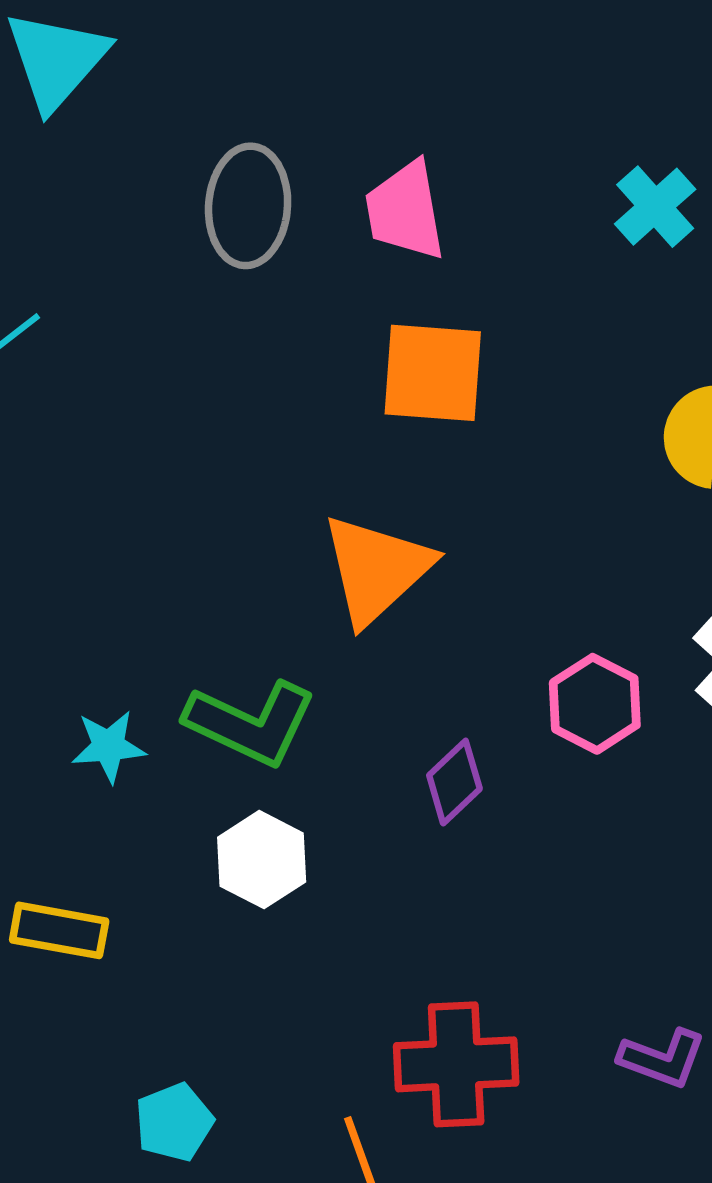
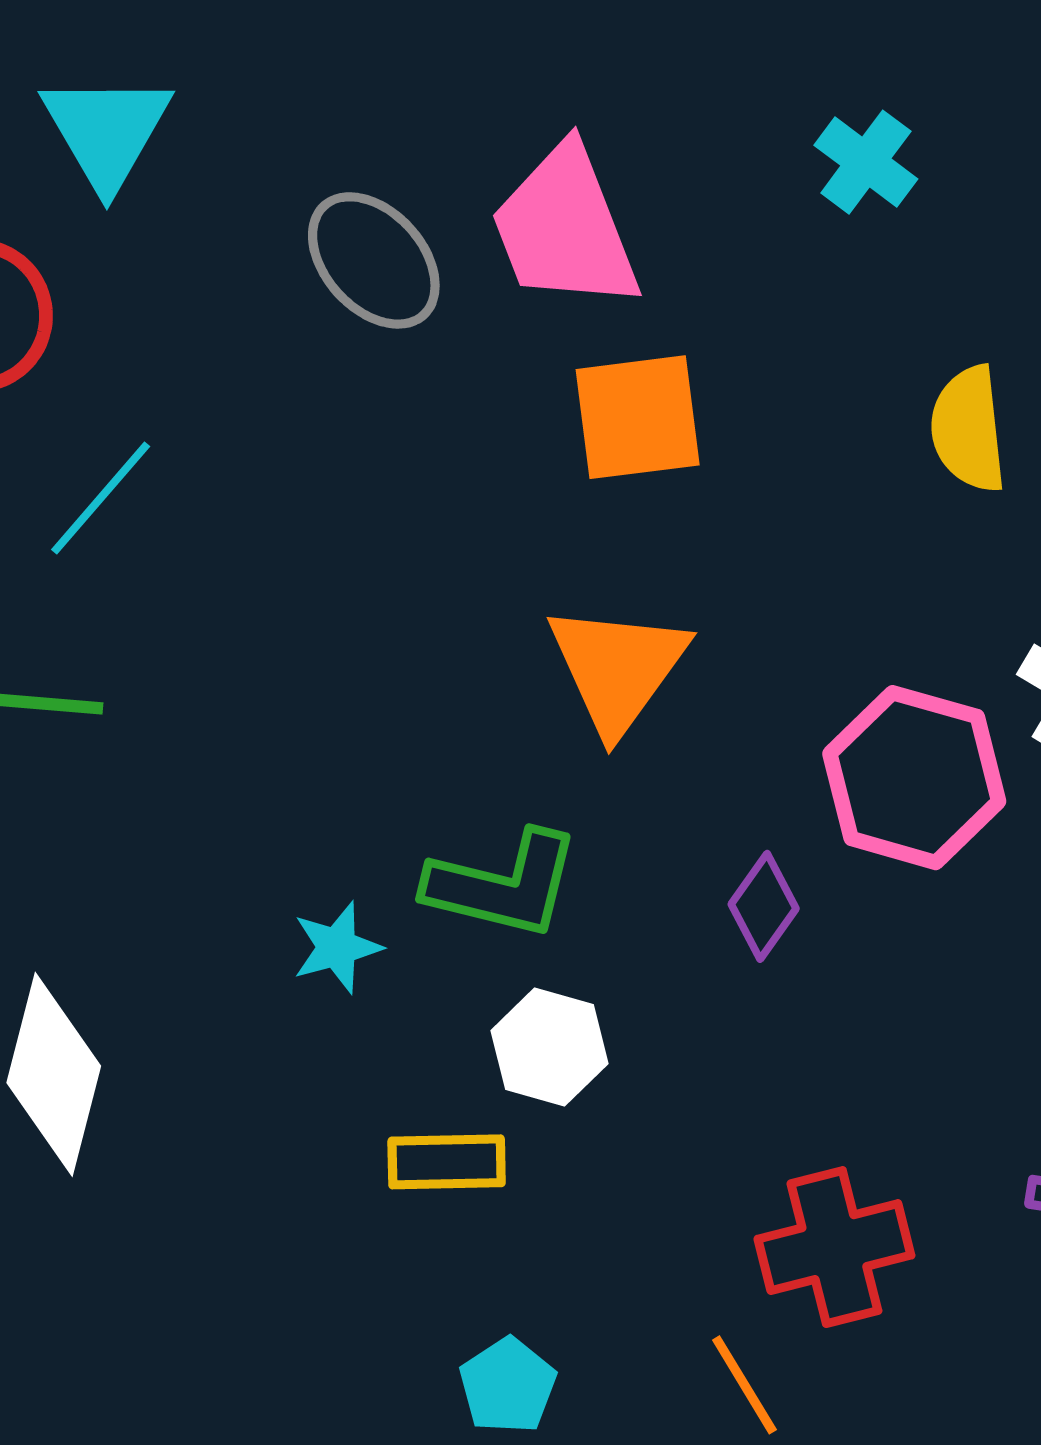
gray ellipse: (248, 206) -> (374, 260), turned -35
pink trapezoid: (405, 211) -> (565, 228), size x1.4
pink hexagon: (595, 704) -> (914, 778), size x1.5
yellow rectangle: (59, 930) -> (447, 1162), moved

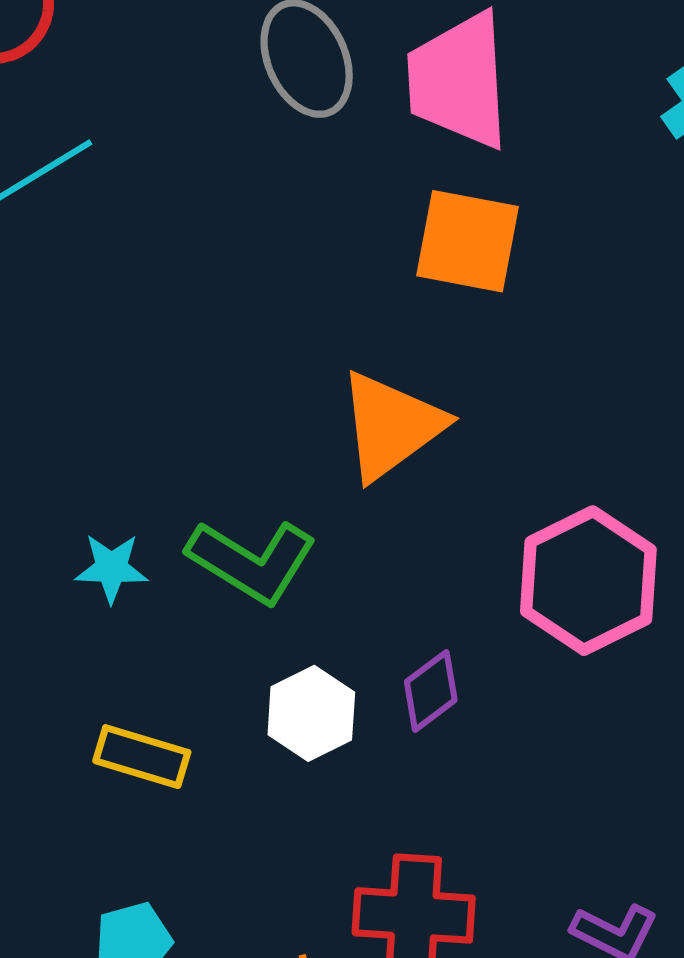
purple diamond: (764, 906) -> (431, 691), moved
white hexagon: (550, 1047) -> (311, 713), moved

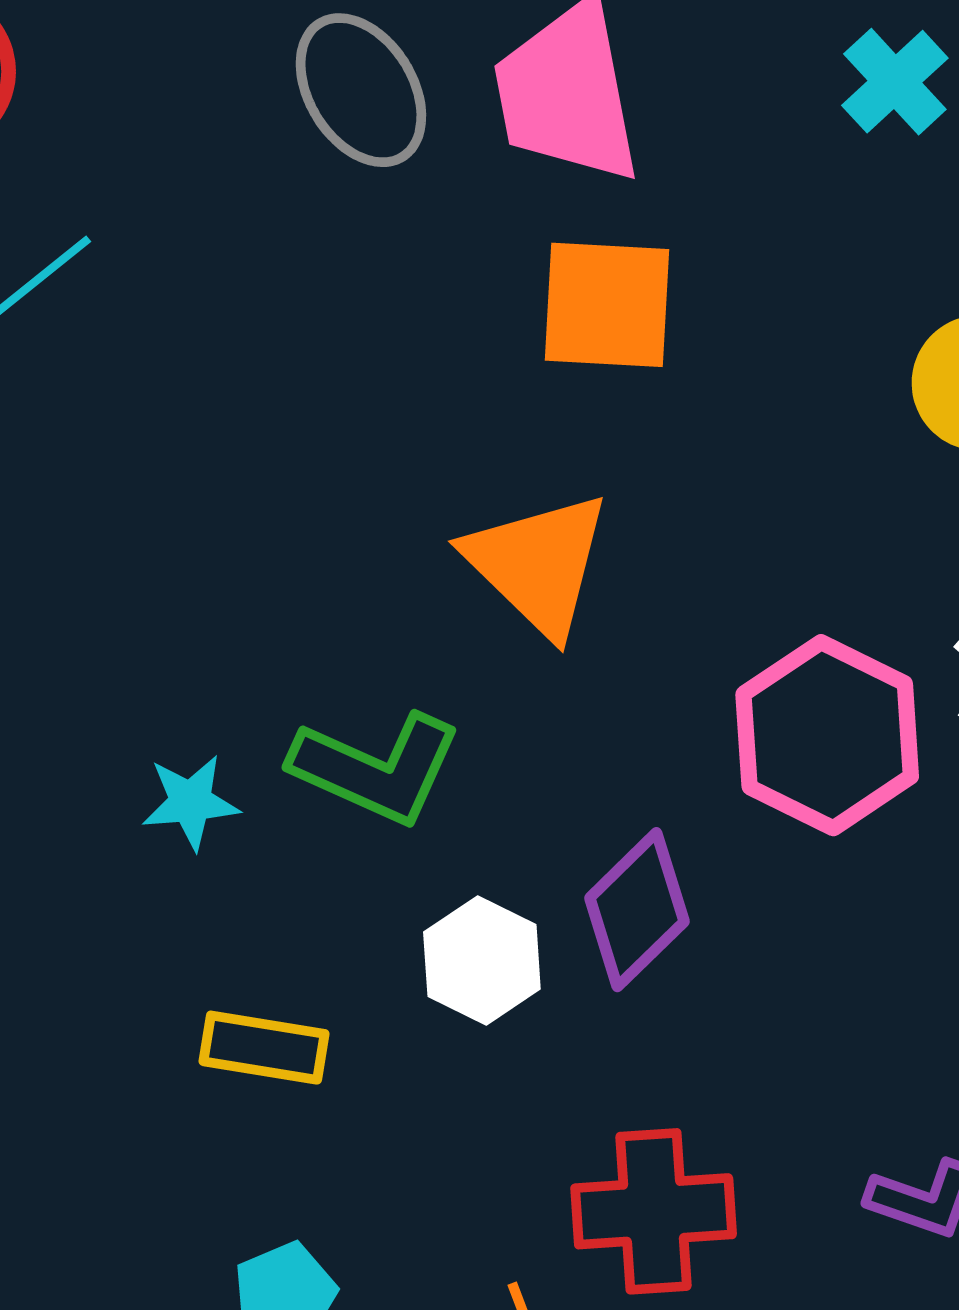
orange triangle: (391, 426) -> (538, 564), turned -32
purple diamond: (431, 691) -> (637, 910), size x1.4

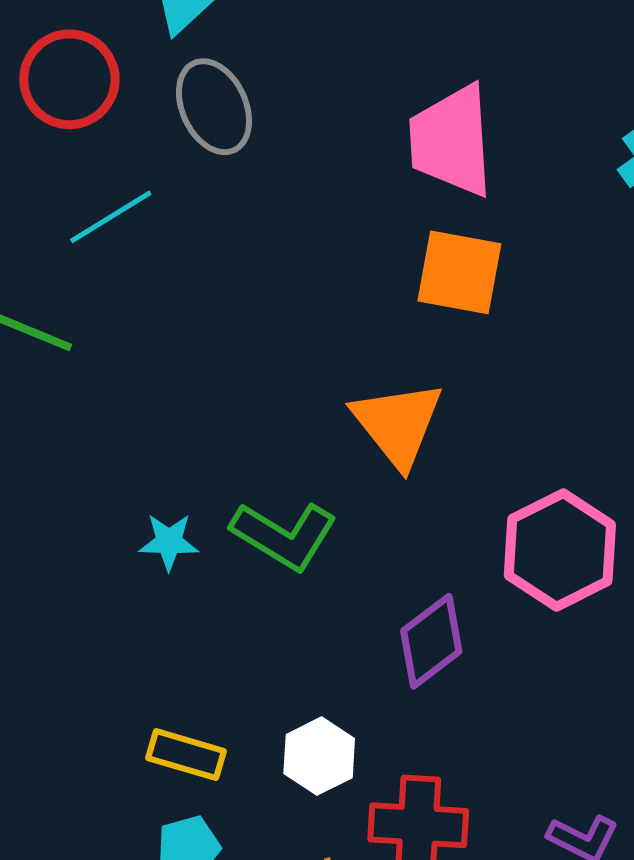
gray ellipse: (361, 90) -> (214, 107), moved
white hexagon: (482, 960) -> (319, 756), moved
yellow rectangle: (264, 1048) -> (186, 755), moved

